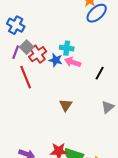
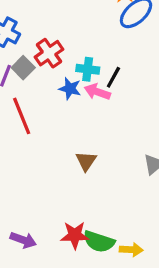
red cross: (38, 54) -> (49, 53), moved
black line: (100, 73) -> (113, 77), moved

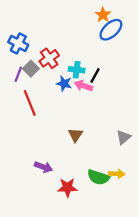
purple arrow: (23, 240) -> (43, 167), moved
green semicircle: (99, 242) -> (98, 177), moved
yellow arrow: (131, 250) -> (117, 174), moved

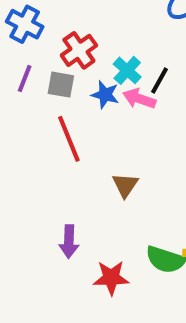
gray square: (31, 69) -> (61, 85), moved, turned -35
cyan cross: (77, 70) -> (127, 70), turned 35
red line: (30, 103) -> (69, 139), moved
purple arrow: (43, 167) -> (69, 241), turned 72

